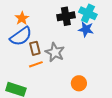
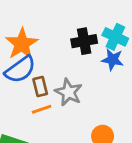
orange star: (22, 18) -> (22, 44), size x1.6

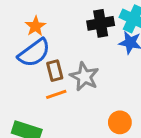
orange star: (22, 44) -> (36, 26), size x0.6

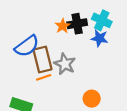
orange star: (36, 26) -> (63, 26), moved
brown rectangle: (55, 71) -> (42, 59), size x1.6

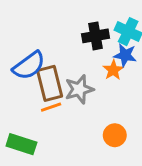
orange star: (63, 26) -> (113, 70), moved
gray star: (65, 64) -> (79, 89), turned 30

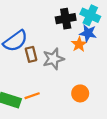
brown rectangle: (50, 83) -> (31, 54), size x0.6
orange line: (51, 107) -> (32, 96), moved

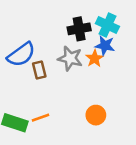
gray star: (53, 59) -> (70, 58), moved, turned 30

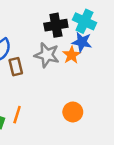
orange line: (41, 118) -> (17, 115), turned -54

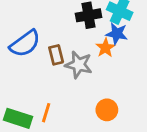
gray star: (47, 55) -> (79, 65), moved
brown rectangle: (16, 67) -> (56, 55), moved

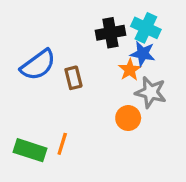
gray star: (79, 65) -> (151, 92), moved
orange circle: (107, 110) -> (128, 118), moved

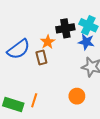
orange star: (130, 70) -> (48, 42), moved
orange circle: (128, 118) -> (77, 96), moved

